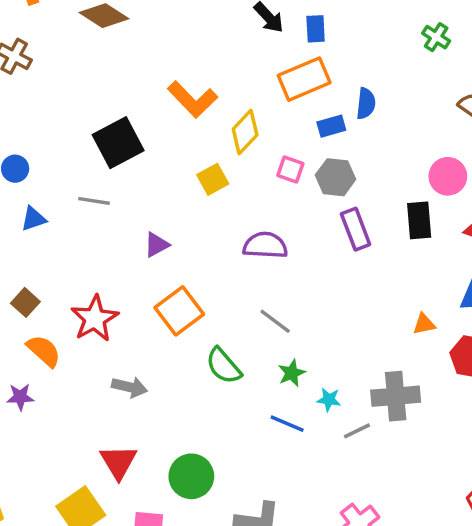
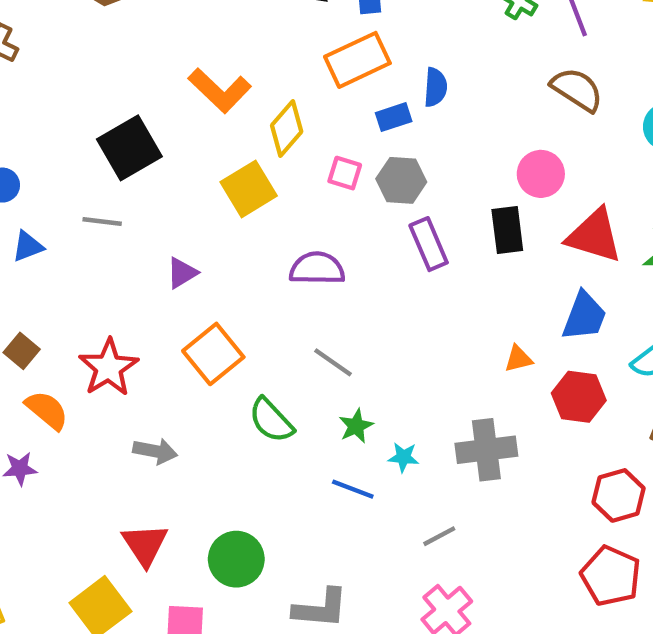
yellow square: (213, 179) -> (249, 189), size x1.4
gray line: (357, 431) -> (439, 536), moved

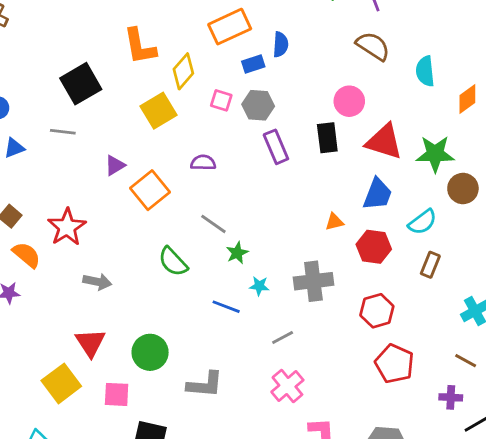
orange L-shape: (220, 90) -> (140, 46), turned 36
purple semicircle: (317, 268) -> (203, 163), size x0.7
orange square: (213, 354) -> (150, 190), moved
green star: (356, 426) -> (237, 253), moved
red hexagon: (619, 495) -> (377, 311), moved

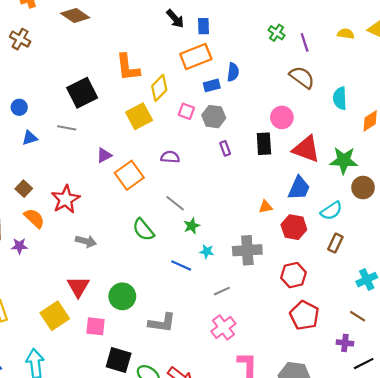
purple rectangle: (276, 147) -> (225, 148), size x0.6

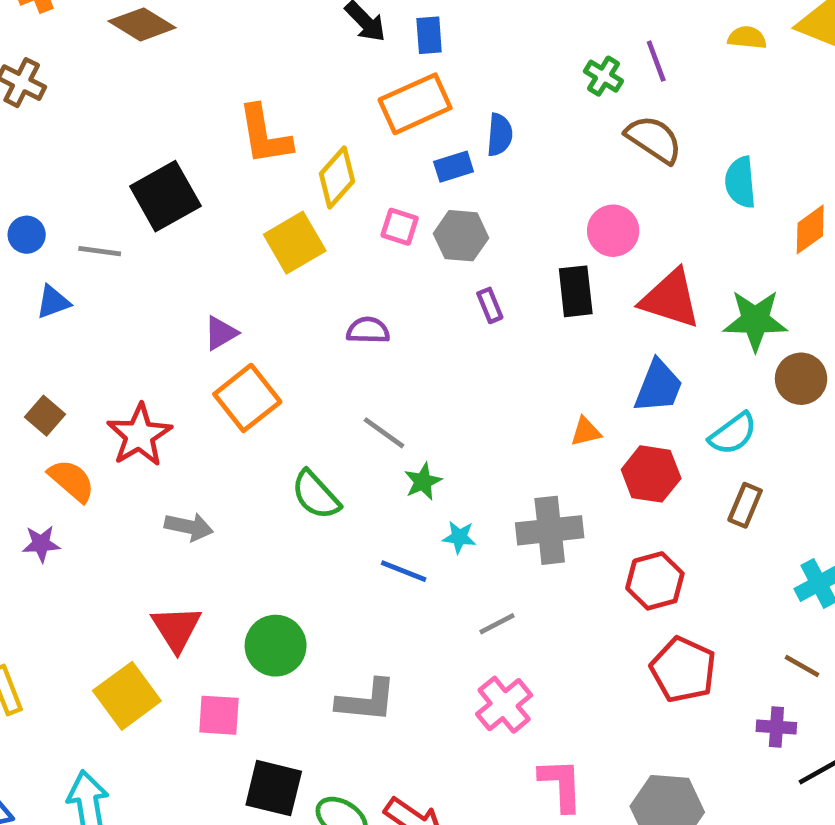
green cross: (277, 33) -> (603, 76), moved
gray line: (67, 128) -> (100, 251), moved
orange square: (129, 175) -> (247, 398), moved

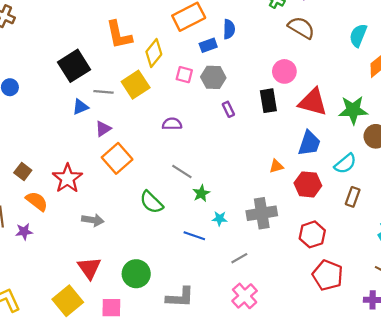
cyan semicircle: (740, 182) -> (358, 35), moved, turned 30
gray line: (100, 251) -> (103, 92), moved
blue triangle: (53, 302) -> (80, 107), moved

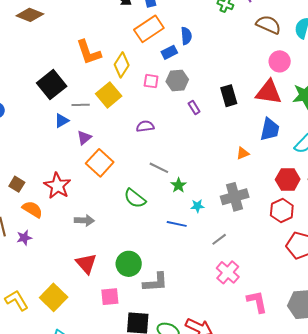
brown semicircle: (301, 28) -> (268, 25), moved
pink circle: (284, 71) -> (280, 61), moved
red hexagon: (308, 184) -> (288, 179), moved
gray L-shape: (180, 297) -> (155, 282), moved
yellow square: (68, 301) -> (54, 297), moved

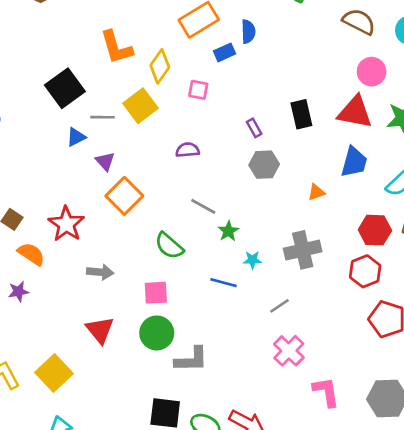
gray hexagon: (177, 80) -> (264, 165), moved
purple triangle: (84, 138) -> (105, 161), turned -35
pink square: (110, 297) -> (156, 293), moved

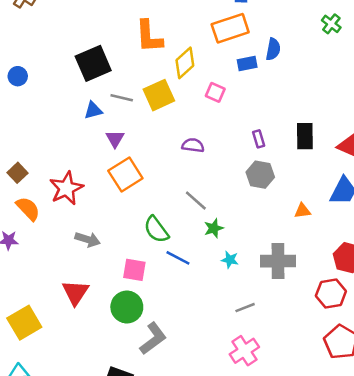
blue line: (224, 283) -> (178, 258), moved
gray L-shape: (191, 359) -> (153, 339), turned -48

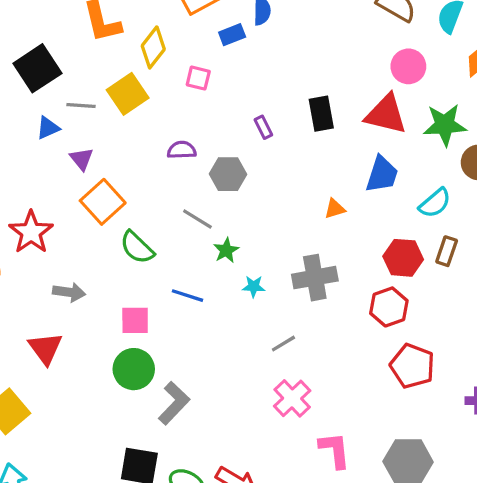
gray hexagon: (260, 175) -> (228, 174), moved
green semicircle: (156, 230) -> (137, 247), moved
red triangle: (75, 292) -> (45, 348), moved

